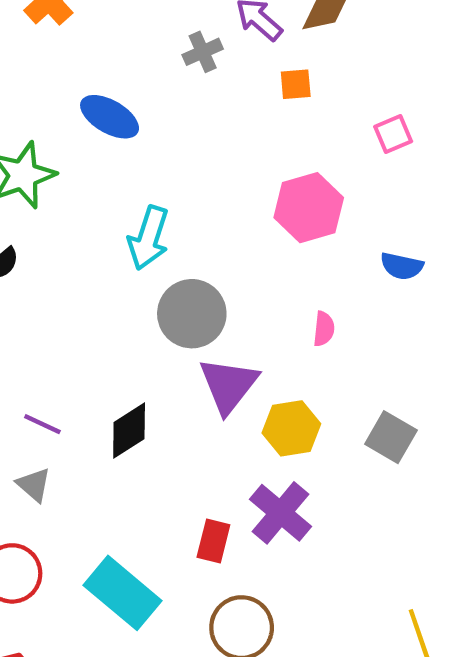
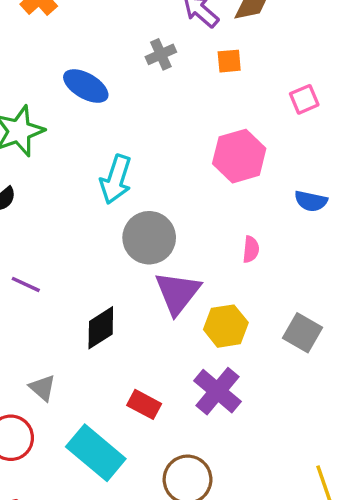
gray cross: (203, 52) -> (161, 54), moved
purple line: (42, 424) -> (26, 284), moved
gray triangle: (34, 485) -> (42, 388), moved
red rectangle: (213, 541) -> (144, 404), moved, turned -76

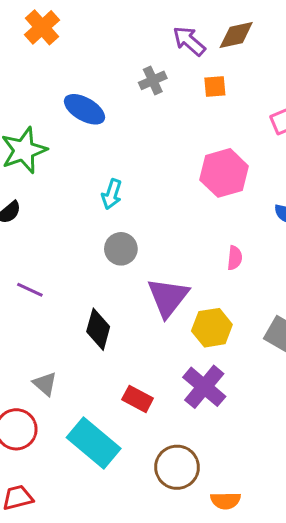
cyan arrow: (116, 179) -> (112, 194), size x0.7
gray circle: (149, 238) -> (121, 249), moved, size x0.7
black diamond: (101, 328) -> (98, 329), turned -42

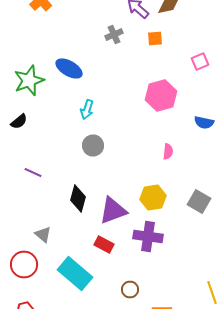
blue ellipse: (84, 109) -> (69, 68), moved
purple triangle: (168, 297) -> (113, 210), moved, turned 32
purple cross: (204, 387) -> (148, 236), turned -32
brown circle: (177, 467) -> (130, 290), size x0.6

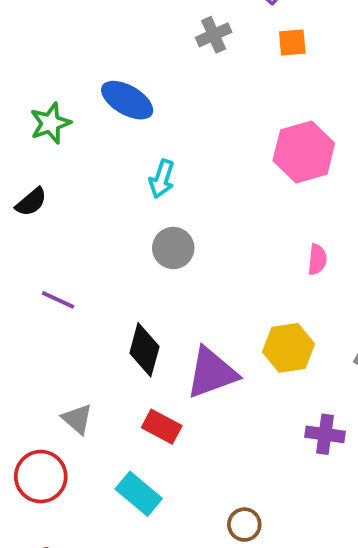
green star: (29, 80) -> (50, 123), size x0.7
purple cross: (148, 236) -> (325, 434), moved, size x0.7
red rectangle: (104, 244) -> (162, 427), moved
cyan rectangle: (75, 274) -> (139, 494), size x0.7

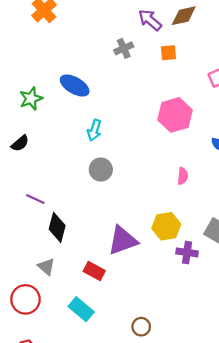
black diamond: (144, 350) -> (57, 227), moved
purple cross: (325, 434) -> (187, 252), moved

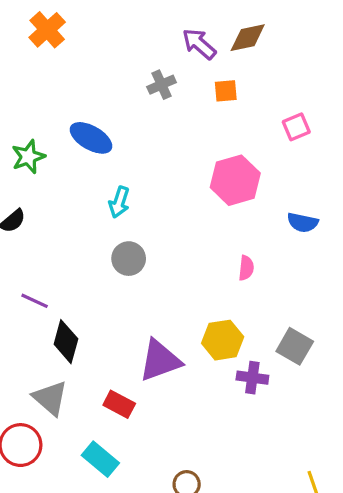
gray triangle: (46, 267) -> (50, 398), size x1.4

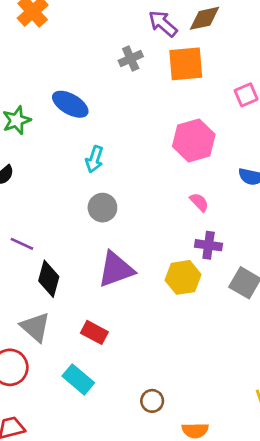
orange square: (226, 91) -> (186, 64), size x1.8
pink semicircle: (246, 268) -> (199, 202), moved, turned -50
purple triangle: (160, 360) -> (116, 269), moved
purple cross: (252, 378) -> (209, 245), moved

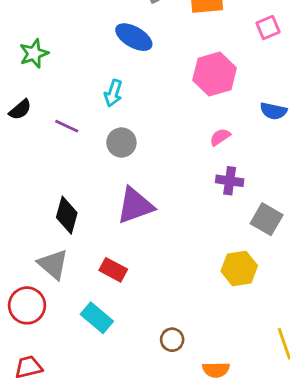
blue ellipse: (70, 104) -> (134, 37), moved
pink semicircle: (199, 202) -> (220, 137), turned -80
purple line: (22, 244) -> (67, 126), moved
yellow hexagon: (183, 277) -> (239, 268), moved

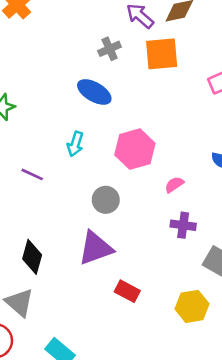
pink hexagon: (215, 74) -> (135, 149), moved
gray circle: (121, 143) -> (106, 200), moved
red rectangle: (113, 270) -> (127, 291), moved

